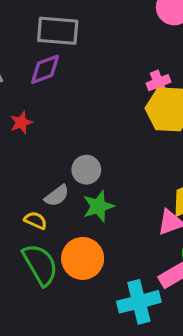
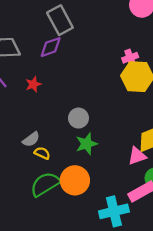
gray rectangle: (58, 31) -> (60, 20), turned 56
gray semicircle: (57, 196) -> (31, 139), moved
green semicircle: (40, 265) -> (45, 184), turned -92

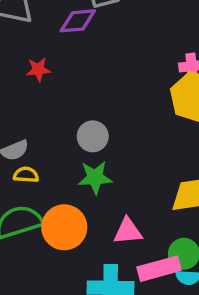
yellow semicircle: (42, 153) -> (26, 175), turned -35
pink triangle: (137, 156) -> (128, 231), moved

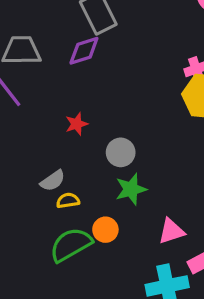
red star: (38, 69) -> (77, 124), moved
orange circle: (64, 227) -> (105, 230), moved, size x0.6

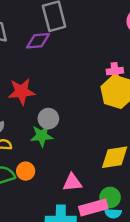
red star: (77, 124) -> (22, 92), size x1.6
green star: (131, 189) -> (42, 136), moved

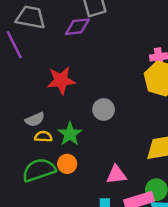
gray circle: (48, 119) -> (104, 109), moved
green star: (42, 136) -> (70, 134), moved, turned -30

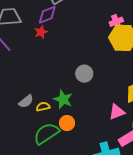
red star: (61, 80) -> (41, 32), moved, size x0.6
gray semicircle: (35, 119) -> (26, 101), moved
pink triangle: (116, 175) -> (117, 112), moved

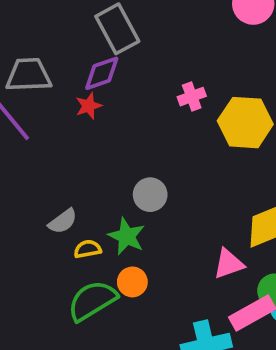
pink cross: (116, 22) -> (192, 97), moved
gray circle: (84, 74) -> (150, 195), moved
gray semicircle: (26, 101) -> (63, 221), moved

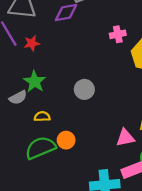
red star: (89, 106) -> (32, 43), moved
gray semicircle: (63, 221) -> (18, 98), moved
green star: (127, 236) -> (35, 82), moved

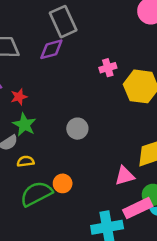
red star: (32, 43) -> (19, 97), moved
yellow semicircle: (42, 116) -> (26, 161), moved

